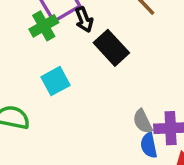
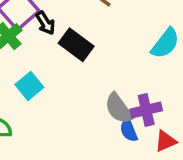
gray semicircle: (143, 121) -> (119, 109), size x1.4

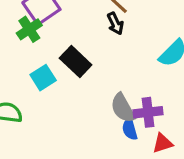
black arrow: (45, 23) -> (115, 24), moved
black rectangle: (76, 45) -> (76, 61), moved

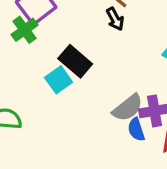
cyan square: (43, 78) -> (59, 80), moved
gray semicircle: (123, 108) -> (128, 108), turned -96

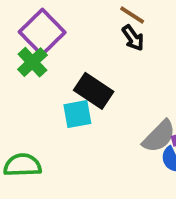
cyan square: (59, 80) -> (77, 114), turned 32

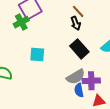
black rectangle: (94, 91) -> (79, 49), moved

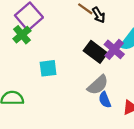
black arrow: (76, 23) -> (99, 15), moved
purple cross: (91, 81) -> (114, 49), moved, turned -36

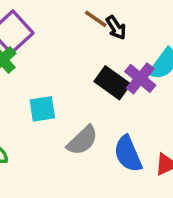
gray semicircle: (98, 85) -> (82, 140), moved
blue semicircle: (105, 100) -> (128, 154), size x1.5

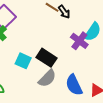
black rectangle: (112, 83) -> (46, 58), moved
cyan square: (42, 109) -> (23, 61), turned 35

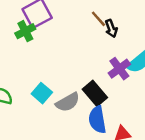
black rectangle: (46, 58) -> (95, 93), moved
cyan square: (23, 61) -> (42, 93), moved

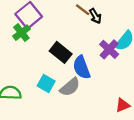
black rectangle: (95, 93) -> (61, 52), moved
blue semicircle: (97, 120) -> (82, 67), moved

